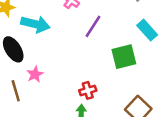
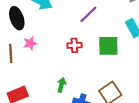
red cross: (88, 90) -> (74, 45), moved

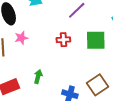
green arrow: (61, 85) -> (38, 77), moved

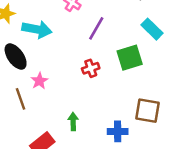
brown square: (98, 85) -> (147, 111), turned -30

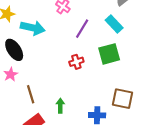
cyan rectangle: (152, 29) -> (114, 24), moved
pink star: (39, 81) -> (11, 74), moved
brown line: (21, 99) -> (31, 94), moved

